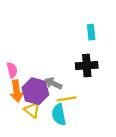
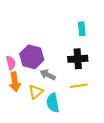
purple hexagon: (35, 91) -> (32, 57), moved
yellow line: (67, 99) -> (79, 86), moved
yellow triangle: (32, 110) -> (36, 92), moved, turned 42

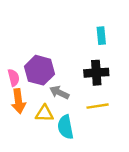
yellow triangle: (36, 92) -> (44, 113), turned 42

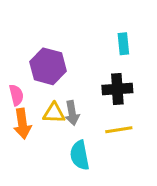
purple hexagon: (39, 70) -> (48, 66), moved
gray arrow: (59, 92) -> (72, 113), turned -126
yellow triangle: (44, 113) -> (54, 113), moved

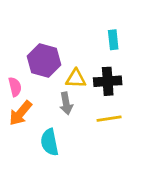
yellow triangle: (54, 113) -> (76, 79), moved
orange arrow: (22, 124) -> (20, 113), turned 48
cyan semicircle: (80, 155) -> (50, 142), moved

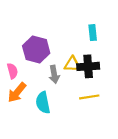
yellow triangle: (76, 79) -> (72, 64), moved
gray arrow: (66, 103) -> (54, 74), moved
cyan semicircle: (50, 142) -> (43, 103), moved

